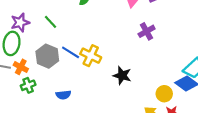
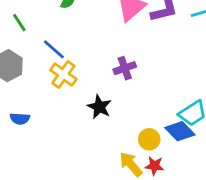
purple cross: (147, 31) -> (125, 68), moved
blue line: (71, 52) -> (54, 49), moved

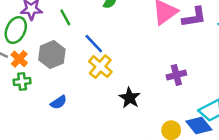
purple cross: (125, 68) -> (176, 75), moved
blue semicircle: (20, 119) -> (59, 102), turned -42

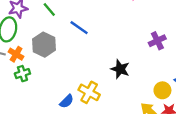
yellow cross: (100, 67) -> (89, 92), moved
blue semicircle: (59, 102) -> (67, 101), moved

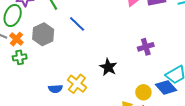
blue semicircle: (67, 101) -> (55, 89), turned 32

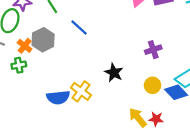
orange cross: (16, 39) -> (25, 46), moved
blue semicircle: (55, 89) -> (58, 97), size x1.5
yellow circle: (143, 92) -> (152, 85), moved

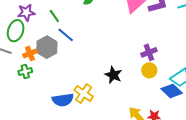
blue line: (79, 28) -> (66, 35), moved
orange cross: (25, 46) -> (30, 53), turned 32
yellow circle: (152, 85) -> (149, 70), moved

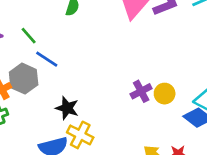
purple cross: (149, 52) -> (141, 91), moved
black star: (113, 75) -> (67, 108), moved

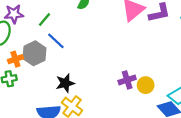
green line: (29, 36) -> (45, 19), turned 72
black star: (67, 108) -> (65, 83), turned 30

